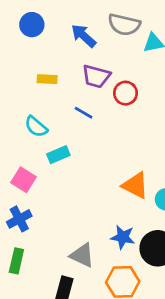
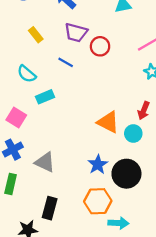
yellow rectangle: (47, 79) -> (36, 35), turned 49
blue star: (123, 237) -> (98, 164), turned 30
gray triangle: (82, 255) -> (45, 162), moved

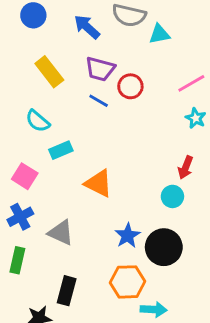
yellow rectangle: (36, 35) -> (49, 72), size x1.5
blue line: (66, 62) -> (99, 101), moved
orange triangle: (108, 122) -> (99, 183), moved

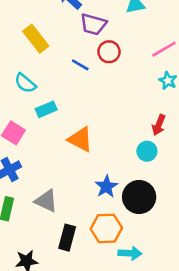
purple trapezoid: (100, 69) -> (93, 24), moved
gray triangle: (61, 233) -> (46, 201), moved
black rectangle: (67, 291) -> (67, 238), moved

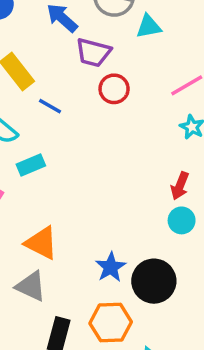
blue line: (80, 65) -> (50, 106), moved
orange triangle: (80, 139) -> (41, 243), moved
cyan circle: (147, 151) -> (182, 220), moved

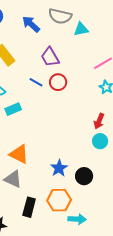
purple trapezoid: (93, 52) -> (50, 57), moved, turned 45
red circle: (114, 89) -> (58, 82), moved
blue line: (50, 106) -> (36, 82), moved
black circle: (154, 281) -> (84, 176), size x0.7

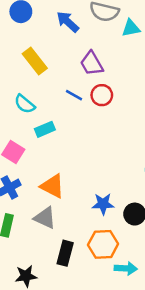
blue star: (59, 168) -> (103, 204), turned 30

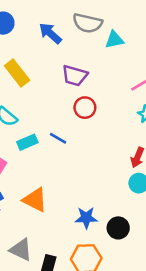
purple trapezoid: (92, 64) -> (75, 76), turned -44
blue line: (74, 95) -> (58, 138), moved
gray triangle: (45, 218) -> (21, 250), moved

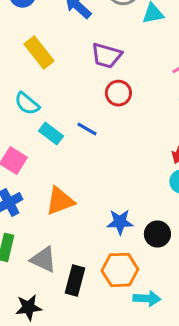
cyan rectangle: (27, 142) -> (51, 134), turned 60
orange triangle: (35, 200) -> (60, 201), turned -48

